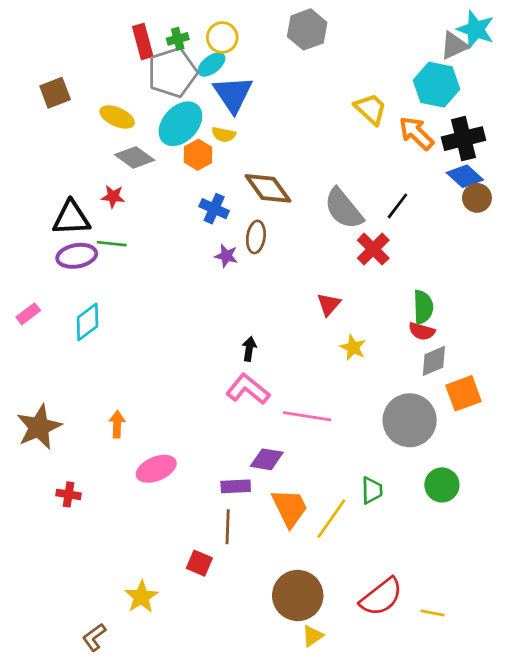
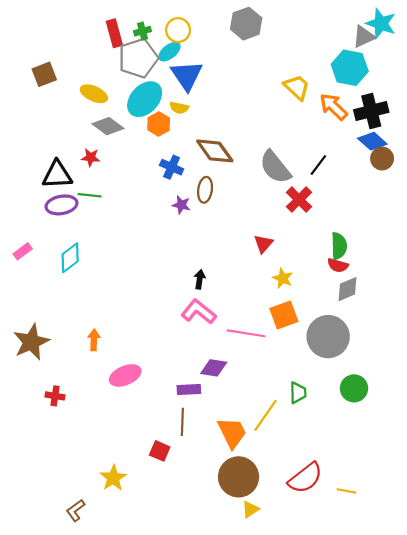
orange square: (464, 393) -> (284, 315), moved
orange trapezoid: (290, 508) -> (232, 433), moved

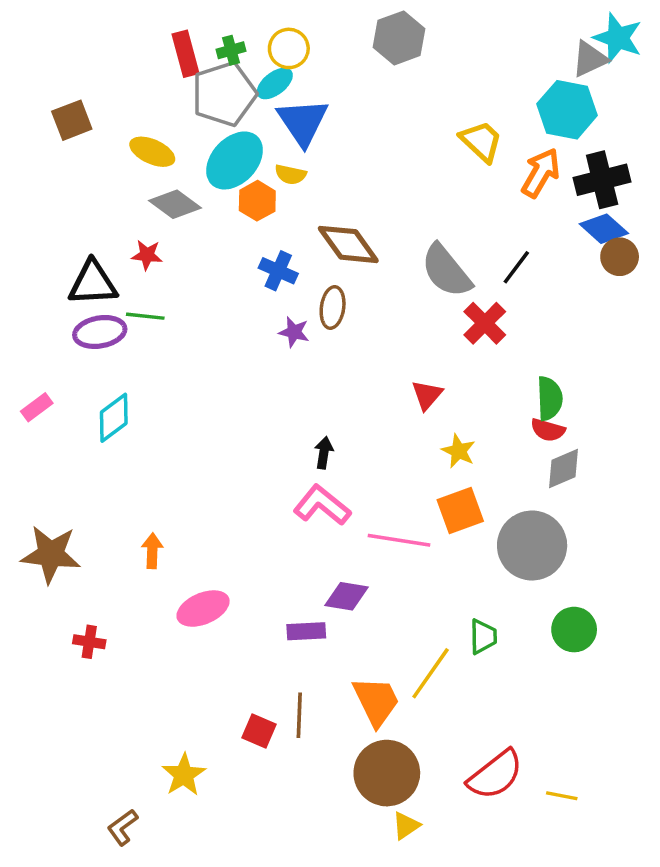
orange arrow: (333, 107) -> (541, 173), turned 76
brown star: (31, 342) -> (51, 554), turned 30
brown line: (182, 422) -> (299, 715), moved

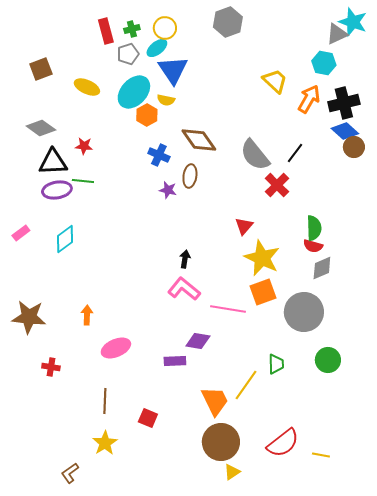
gray pentagon: (224, 94) -> (128, 54), size x0.6
cyan hexagon: (567, 110) -> (324, 63), size x0.7
gray diamond: (175, 204) -> (41, 128), moved
yellow star: (459, 451) -> (262, 258), size x1.8
brown line: (299, 715) -> (105, 401), moved

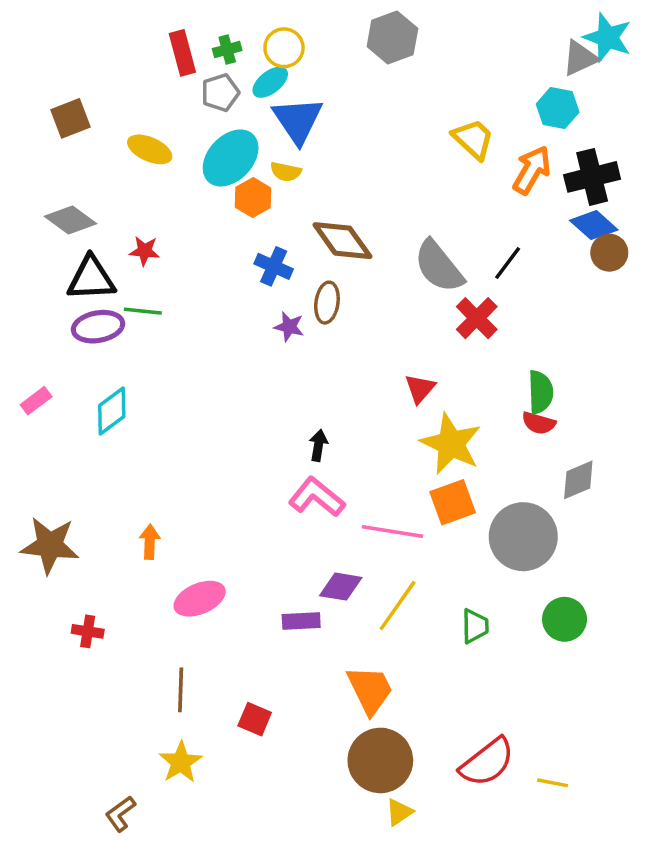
gray diamond: (322, 268) -> (578, 480), moved
yellow line: (246, 385) -> (398, 606), moved

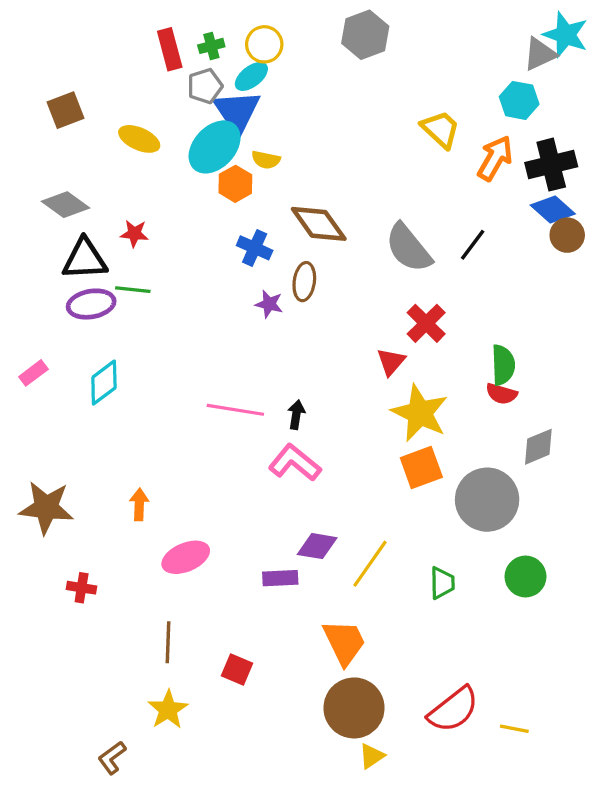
blue triangle: (298, 120) -> (237, 112), moved
red cross: (477, 318) -> (426, 323), moved
pink line: (392, 532) -> (235, 410), moved

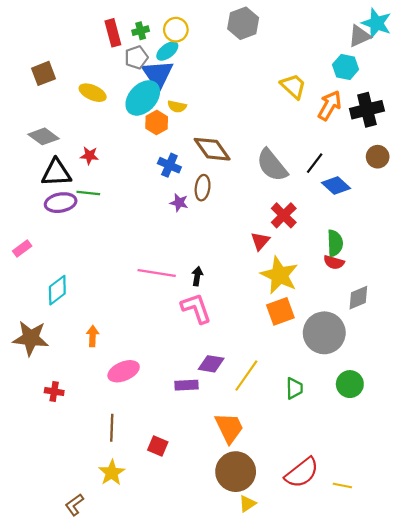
blue diamond: (553, 209) -> (336, 186), moved
cyan diamond: (104, 383) -> (57, 290), moved
pink L-shape: (295, 463) -> (196, 308), turned 32

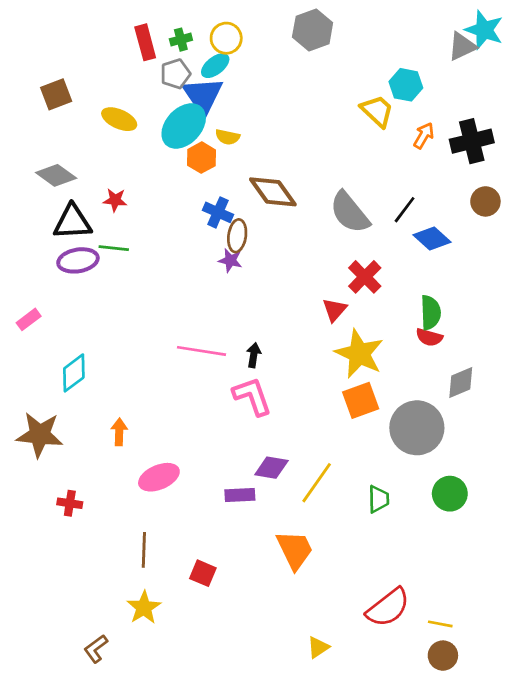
cyan hexagon: (346, 67) -> (406, 85), moved
orange arrow: (330, 105) -> (424, 136), size x0.7
brown ellipse: (203, 188) -> (237, 236), moved
brown circle: (236, 472) -> (443, 656), moved, size x0.6

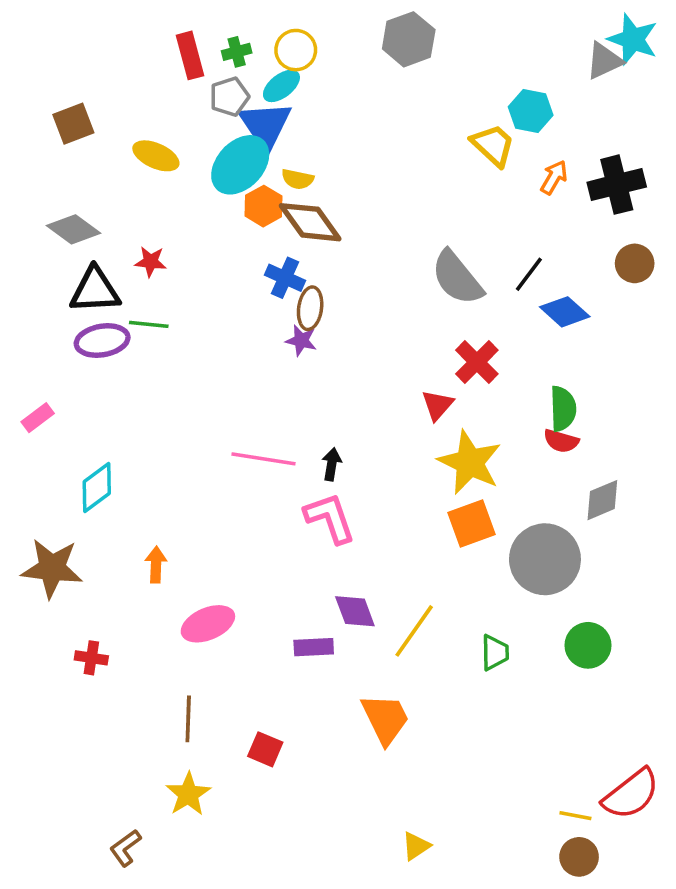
brown diamond: (273, 192) -> (310, 222), moved
purple diamond: (271, 468) -> (355, 611), turned 60
red semicircle: (388, 608) -> (631, 794), moved

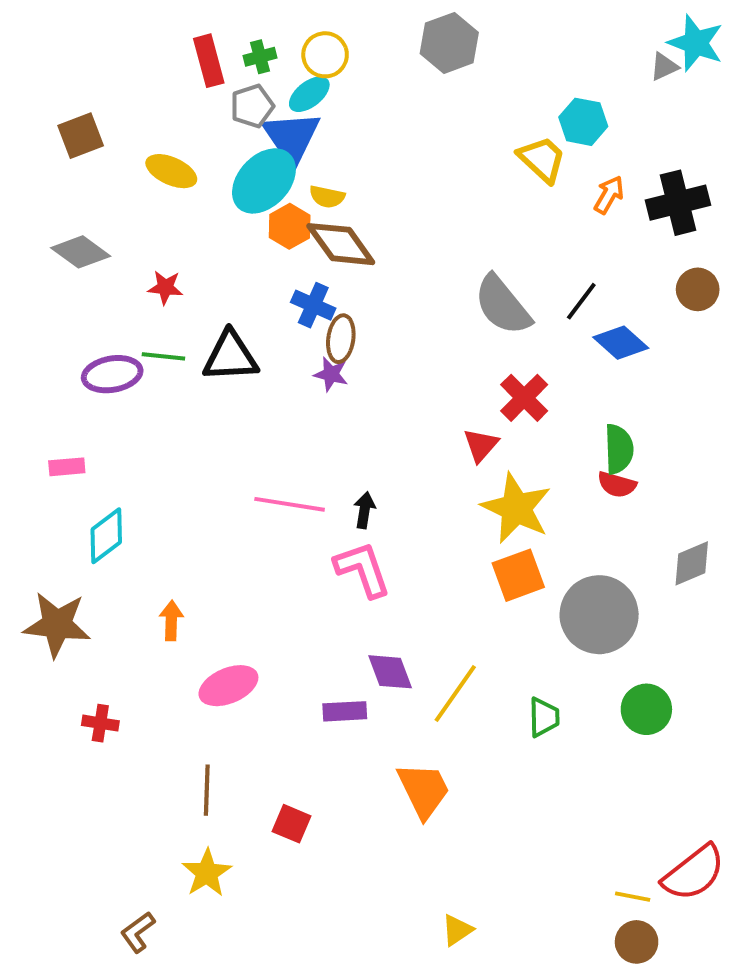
gray triangle: (604, 61) -> (664, 67), size x0.7
black triangle: (95, 290) -> (230, 356), moved
pink rectangle: (38, 418) -> (67, 467), moved, turned 32
gray diamond: (602, 500) -> (692, 563), moved

